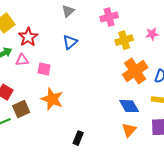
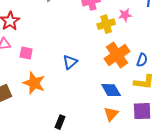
pink star: (152, 34) -> (125, 15), moved
blue triangle: (70, 42) -> (70, 62), moved

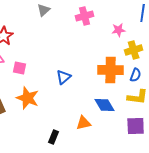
yellow cross: (106, 24) -> (134, 50), moved
orange cross: (117, 55) -> (111, 70), turned 35
orange triangle: (111, 114) -> (84, 123), moved, turned 35

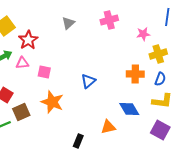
gray triangle: (44, 10) -> (68, 23), moved
orange cross: (111, 70) -> (135, 74), size x0.7
purple square: (136, 126) -> (160, 130), turned 30

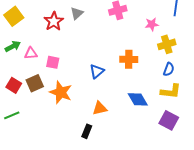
red star: (28, 40) -> (54, 21), moved
orange cross: (135, 74) -> (129, 59), moved
brown square: (21, 112) -> (35, 83), moved
orange triangle: (108, 127) -> (100, 108), moved

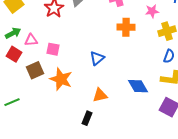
orange cross: (129, 59) -> (126, 27), moved
red square: (14, 85) -> (14, 54), moved

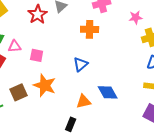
orange cross: (126, 27) -> (90, 29), moved
brown square: (35, 70) -> (19, 92), moved
blue diamond: (138, 86) -> (108, 92), moved

